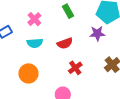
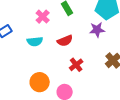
pink cross: (34, 19) -> (43, 17), moved
orange circle: (28, 73) -> (40, 82), moved

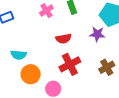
cyan semicircle: (35, 41) -> (19, 55), moved
red cross: (76, 65) -> (70, 64), size x1.5

